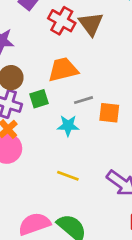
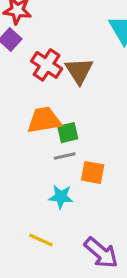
green square: (39, 99) -> (68, 133), moved
cyan star: (68, 126) -> (61, 197), moved

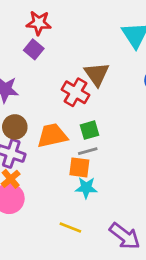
red cross: (47, 65) -> (76, 92), moved
orange trapezoid: (44, 120) -> (52, 136), moved
orange square: (93, 172) -> (79, 167), moved

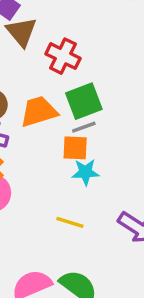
brown triangle: (97, 74) -> (21, 32), moved
green square: (89, 130) -> (84, 101), size x1.5

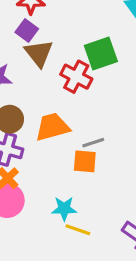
green square: (84, 101) -> (101, 54), moved
cyan star: (86, 172) -> (64, 209), moved

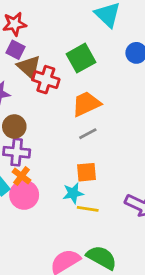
red cross: (76, 77) -> (46, 80), moved
orange trapezoid: (52, 127) -> (86, 104), moved
orange square: (85, 161) -> (86, 172), moved

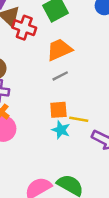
cyan star: (73, 193) -> (61, 130), moved, turned 30
yellow line: (88, 209) -> (79, 119), moved

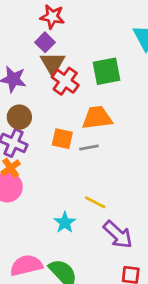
orange square: (58, 110) -> (62, 139), moved
cyan star: (61, 130) -> (65, 222), moved

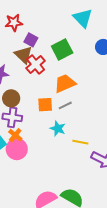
purple square: (45, 42) -> (31, 40), moved
red cross: (65, 81) -> (36, 64), turned 30
cyan star: (65, 222) -> (58, 128), moved

